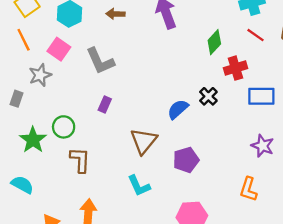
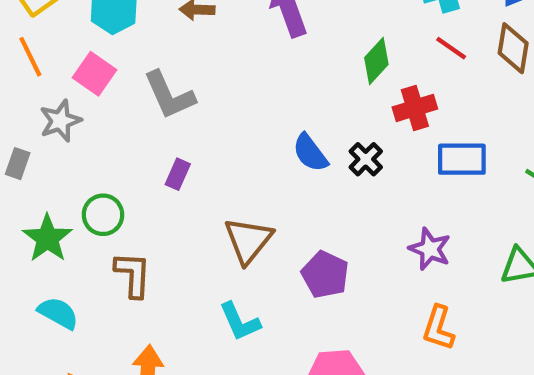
blue semicircle: (178, 109) -> (310, 153), moved, turned -85
purple star: (263, 146) -> (430, 249), moved
purple pentagon: (186, 160) -> (325, 275), turned -30
cyan semicircle: (22, 185) -> (58, 313), moved

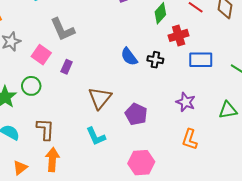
pink square: (94, 74) -> (41, 55), moved
black cross: (366, 159) -> (155, 60), turned -35
brown L-shape: (133, 275) -> (45, 129), moved

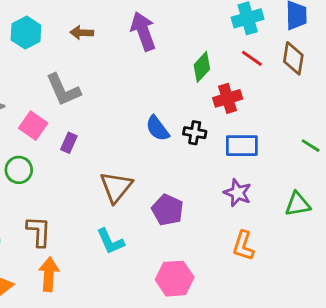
blue rectangle: (201, 60) -> (242, 146), moved

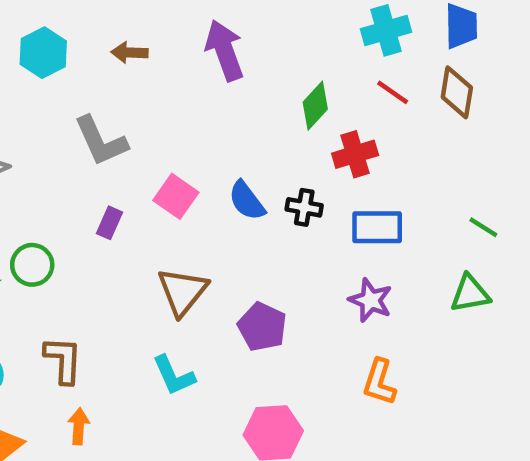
pink square: (33, 126) -> (176, 196), moved
green triangle: (298, 204) -> (470, 294), moved
orange arrow: (49, 274) -> (79, 426), size x0.7

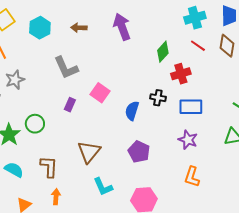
blue semicircle: (247, 201) -> (132, 111), moved, turned 54
brown triangle: (183, 291) -> (89, 152), moved
cyan L-shape: (174, 375) -> (103, 187), moved

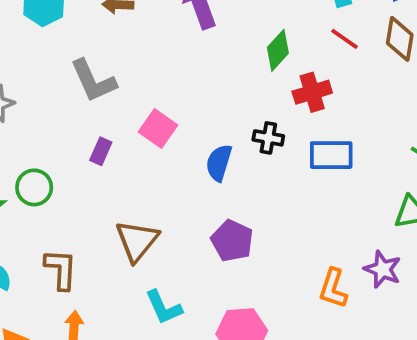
purple star: (188, 140) -> (383, 269), moved

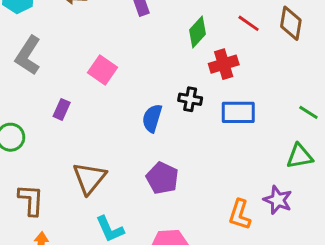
gray L-shape: (93, 81) -> (28, 55), moved, turned 57
pink square: (158, 128) -> (103, 70), moved

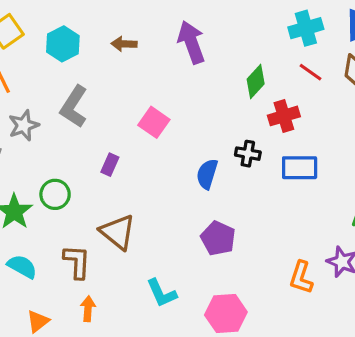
brown triangle: (89, 178) -> (118, 232), moved, turned -30

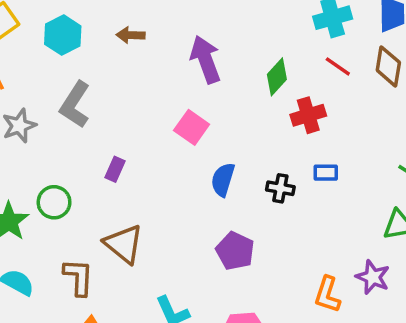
purple arrow: (191, 42) -> (206, 59), moved
pink square: (154, 122) -> (192, 127), moved
black cross: (248, 154) -> (280, 188), moved
blue rectangle: (300, 168) -> (326, 173), size x0.6

